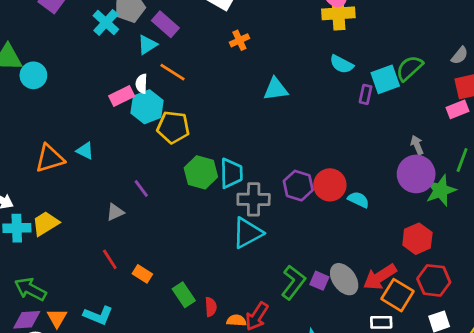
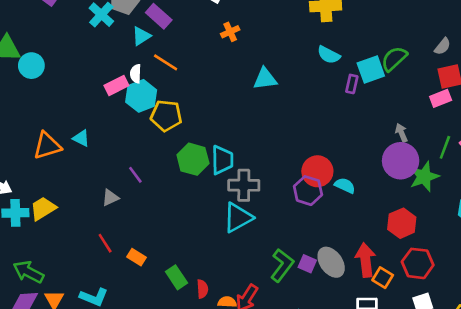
purple hexagon: (298, 186) -> (308, 191), moved
red arrow: (380, 277) -> (366, 260), turned 116
orange square: (398, 295) -> (383, 278), size x0.7

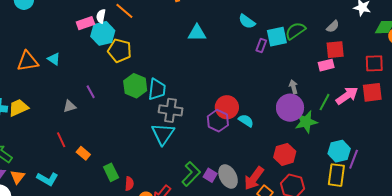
cyan triangle: (238, 218) -> (163, 134), turned -35
red arrow: (366, 260) -> (254, 178), turned -145

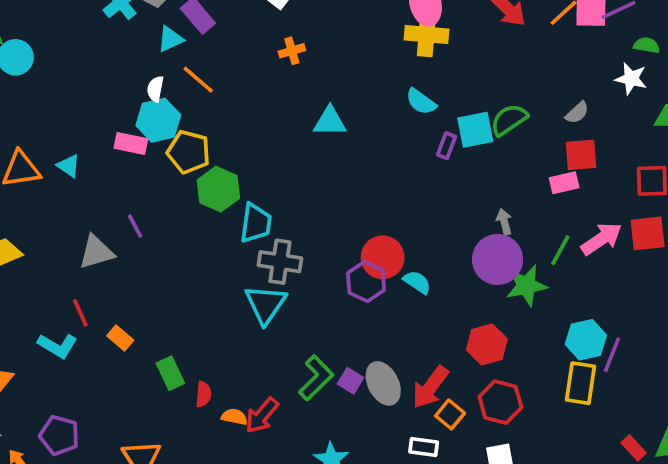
pink rectangle: (85, 23) -> (131, 143), moved, turned 30
green hexagon: (135, 86) -> (218, 189), moved
gray triangle: (70, 106) -> (96, 252), size x1.5
cyan L-shape: (47, 179) -> (58, 346), moved

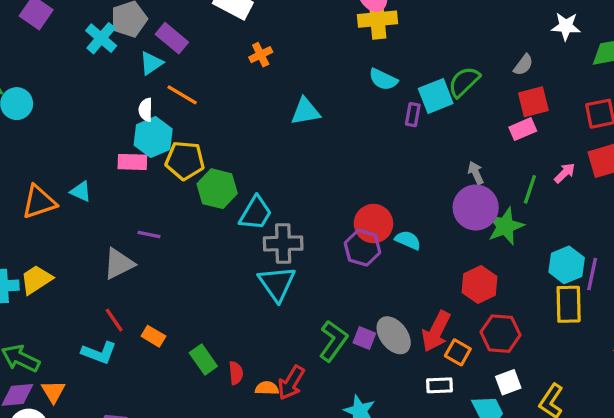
cyan trapezoid: (256, 223) -> (256, 213), turned 33
purple line: (135, 226) -> (149, 235), turned -40
pink arrow: (601, 239) -> (565, 173), size x0.6

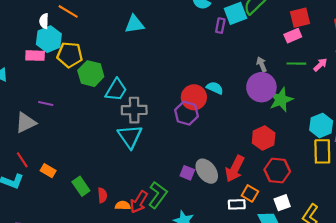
cyan triangle: (305, 111) -> (134, 24), moved
green line: (530, 189) -> (296, 64), moved, turned 72
cyan semicircle: (408, 240) -> (215, 88), moved
green L-shape: (333, 341) -> (158, 195), moved
orange square: (458, 352) -> (250, 193), moved

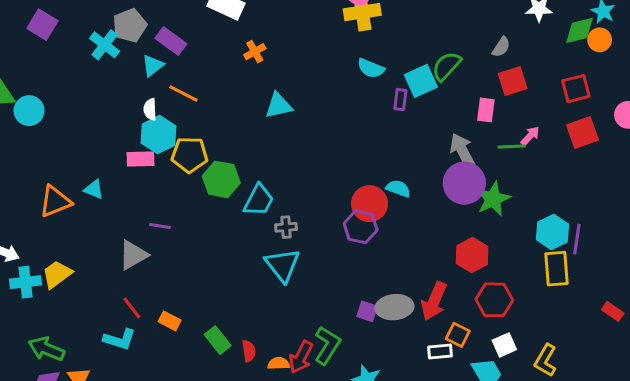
pink rectangle: (293, 36) -> (486, 110), moved, turned -56
gray arrow: (262, 64) -> (463, 151), size x1.6
pink arrow: (320, 65) -> (530, 136), moved
gray cross: (134, 110) -> (286, 227), size x0.6
gray ellipse: (207, 171) -> (394, 307), turned -55

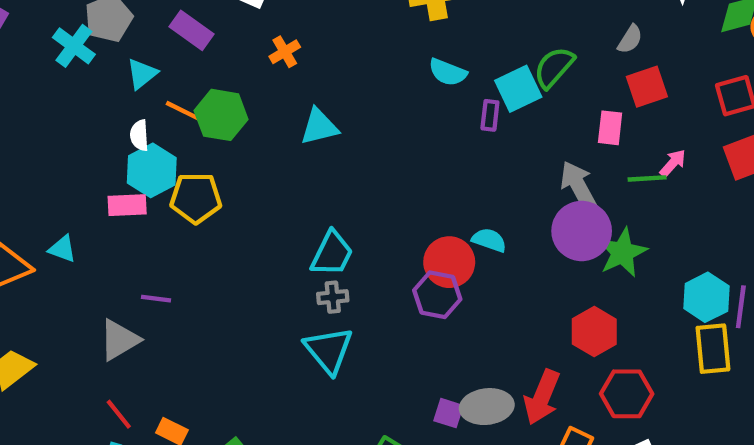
purple rectangle: (171, 41) -> (191, 30), moved
green hexagon: (221, 179) -> (221, 115), moved
cyan trapezoid: (259, 200) -> (332, 254), moved

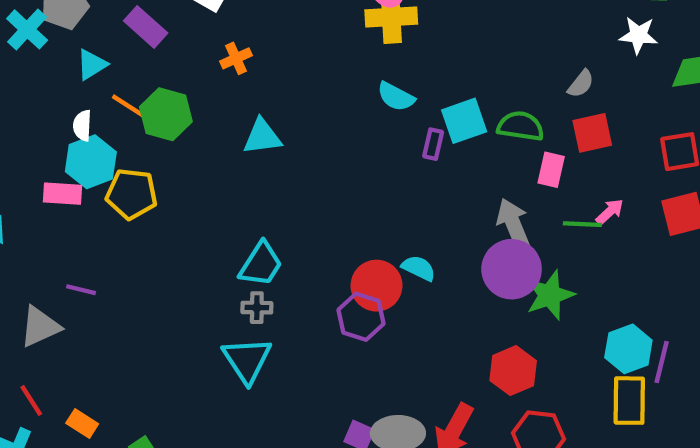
green semicircle: (554, 67) -> (521, 126), moved, turned 51

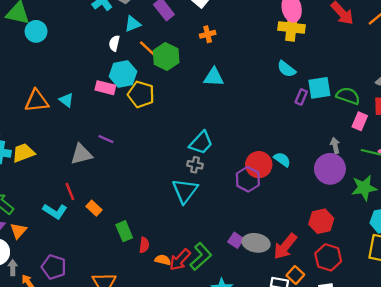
white semicircle: (82, 126) -> (114, 43), moved
gray arrow: (513, 224) -> (335, 146), size x0.6
green star: (550, 295) -> (364, 188), moved

